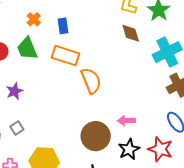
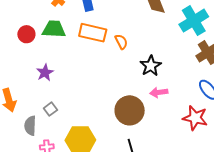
green trapezoid: (27, 49) -> (54, 29), turned 120
orange semicircle: (91, 81) -> (121, 42), moved, size x0.6
black star: (129, 149) -> (151, 66), moved

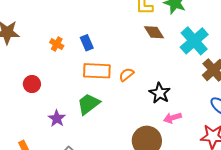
green trapezoid: (54, 29) -> (88, 104), moved, turned -30
orange semicircle: (121, 42) -> (126, 75), turned -91

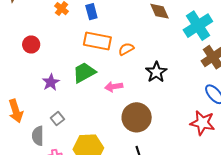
pink arrow: (173, 118) -> (114, 87), moved

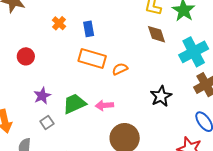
green trapezoid: (84, 72) -> (74, 104), moved
black star: (156, 72) -> (161, 96), moved
gray square: (57, 119) -> (47, 122), moved

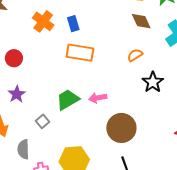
orange cross: (59, 23) -> (43, 21), size x1.5
orange semicircle: (120, 69) -> (135, 55), moved
purple star: (42, 96) -> (17, 94), moved

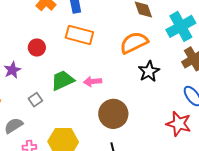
orange semicircle: (135, 55) -> (134, 43), size x1.8
red circle: (14, 58) -> (37, 48), moved
gray semicircle: (23, 149) -> (14, 126), turned 54

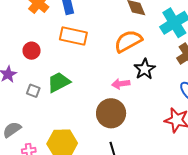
pink arrow: (93, 82) -> (121, 84), moved
gray square: (35, 100) -> (33, 91), moved, turned -32

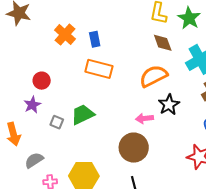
red circle: (32, 51) -> (42, 81), moved

